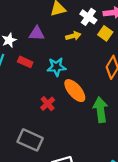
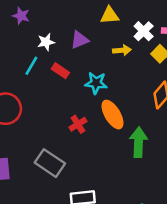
purple triangle: (37, 33) -> (80, 40), turned -35

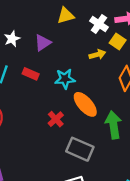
white star: (46, 42) -> (12, 39), moved
yellow arrow: (122, 50) -> (97, 54), moved
gray rectangle: (50, 163) -> (80, 149), moved

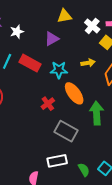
purple triangle: (43, 43) -> (52, 39), moved
yellow arrow: (97, 54) -> (88, 63), moved
red rectangle: (31, 74) -> (30, 63), size x1.5

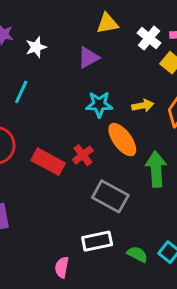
red rectangle: (30, 63) -> (48, 162), moved
yellow arrow: (88, 63) -> (143, 106), moved
green semicircle: (84, 170) -> (137, 254), turned -32

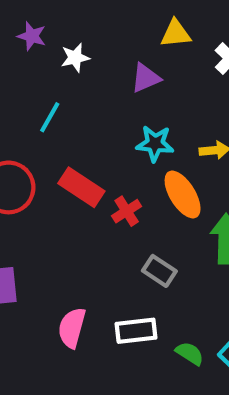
red rectangle: (48, 162) -> (81, 187), moved
gray rectangle: (110, 196) -> (159, 271), size x0.7
pink semicircle: (62, 267) -> (72, 328), moved, size x1.4

